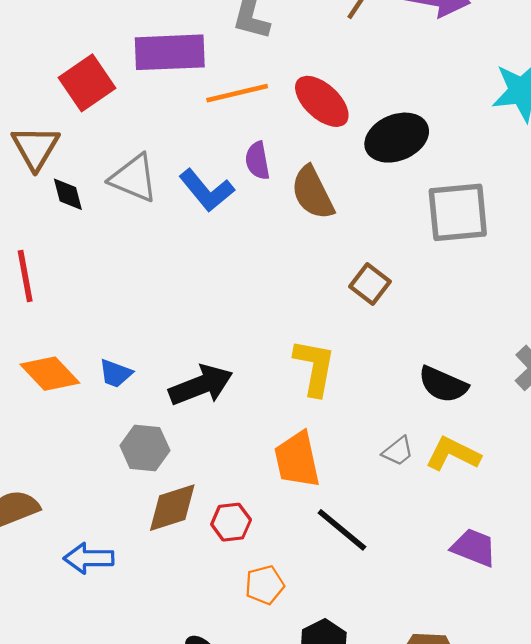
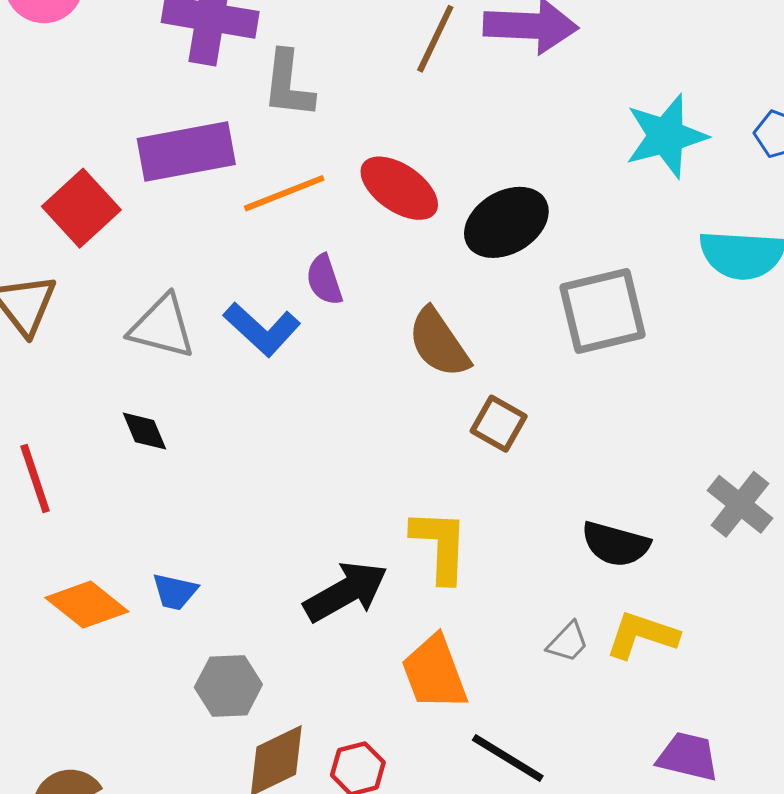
brown semicircle: (313, 193) -> (439, 343), moved
black diamond: (68, 194) -> (144, 431), moved
black arrow: (201, 385) -> (346, 592), moved

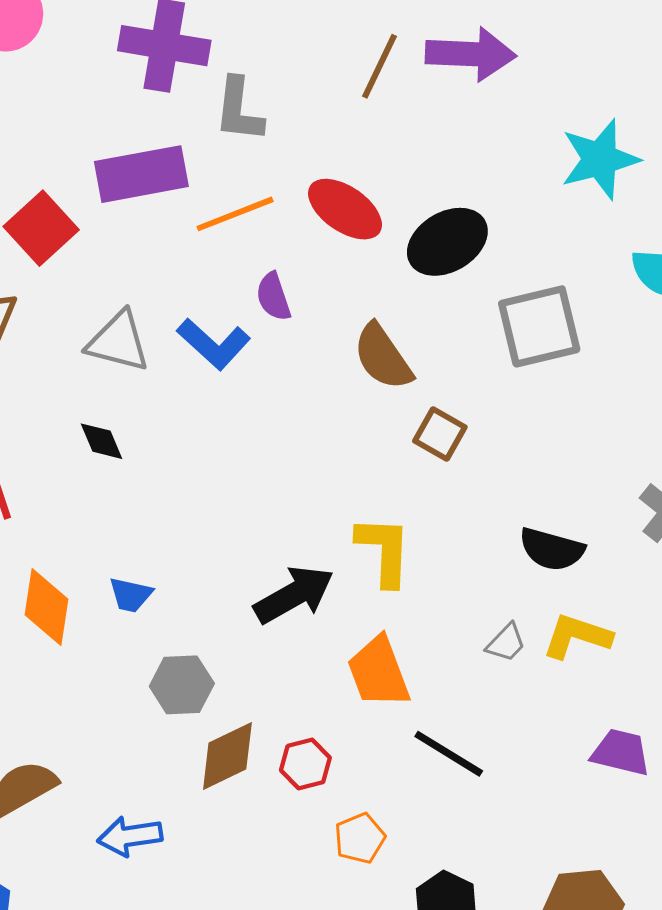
orange diamond: (87, 605) -> (47, 607), turned 60

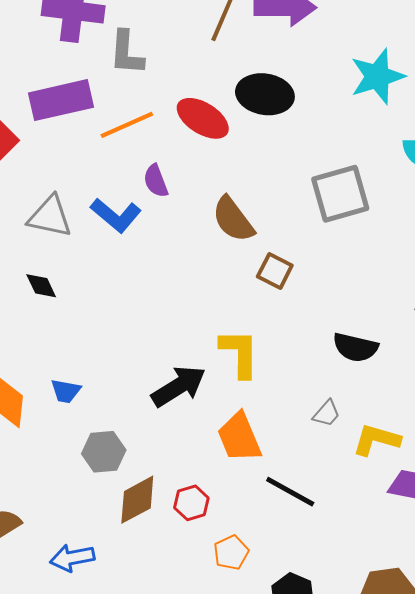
black ellipse: (447, 242) -> (265, 94), moved, turned 42
yellow L-shape: (577, 636) -> (376, 440), moved

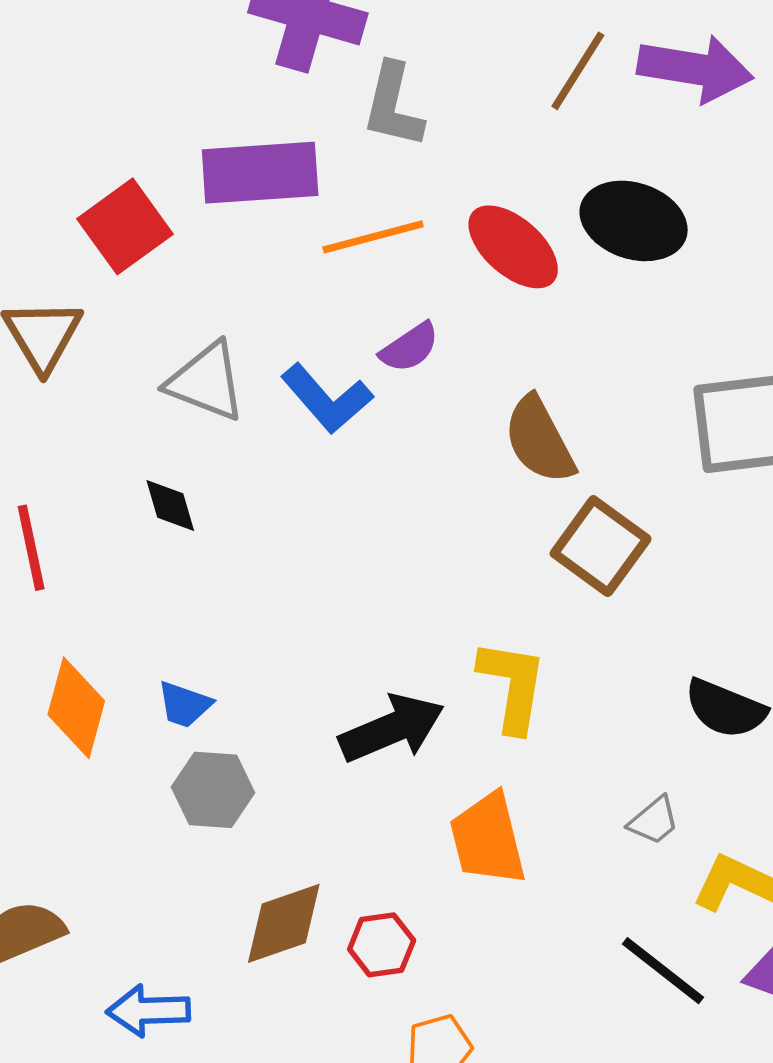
purple semicircle: (156, 181) -> (409, 347), turned -112
brown square: (275, 271) -> (601, 546), size x1.4
gray hexagon: (104, 452) -> (213, 790), moved
black line: (290, 492) -> (663, 971), moved

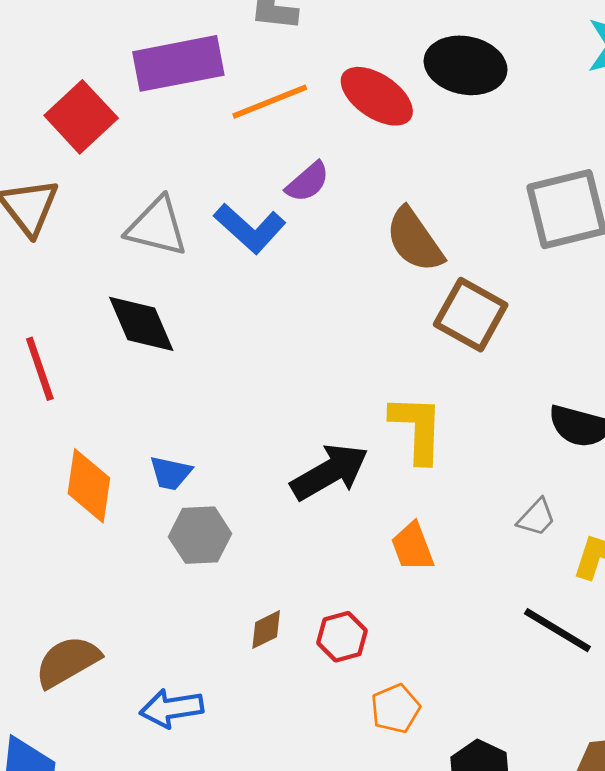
black diamond: (170, 506) -> (141, 324), size x1.6
orange trapezoid: (488, 839) -> (413, 547), size x0.7
brown diamond: (284, 923) -> (266, 630), size x0.6

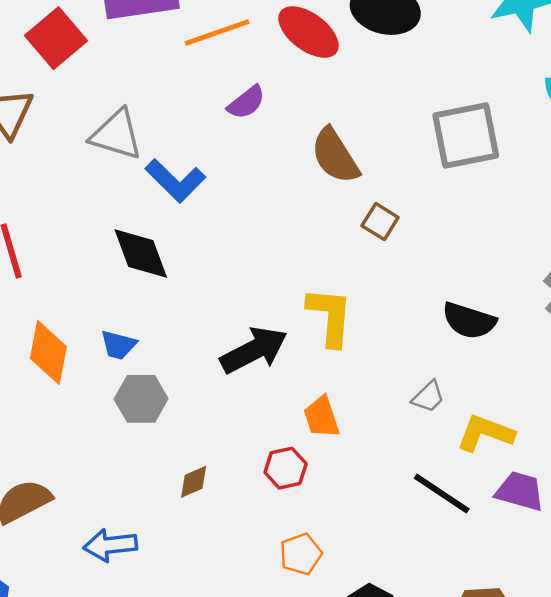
blue L-shape: (250, 228) -> (175, 181), moved
brown square: (471, 315) -> (380, 222), size x0.6
black diamond: (141, 324) -> (141, 254), moved
red hexagon: (342, 637) -> (286, 468), moved

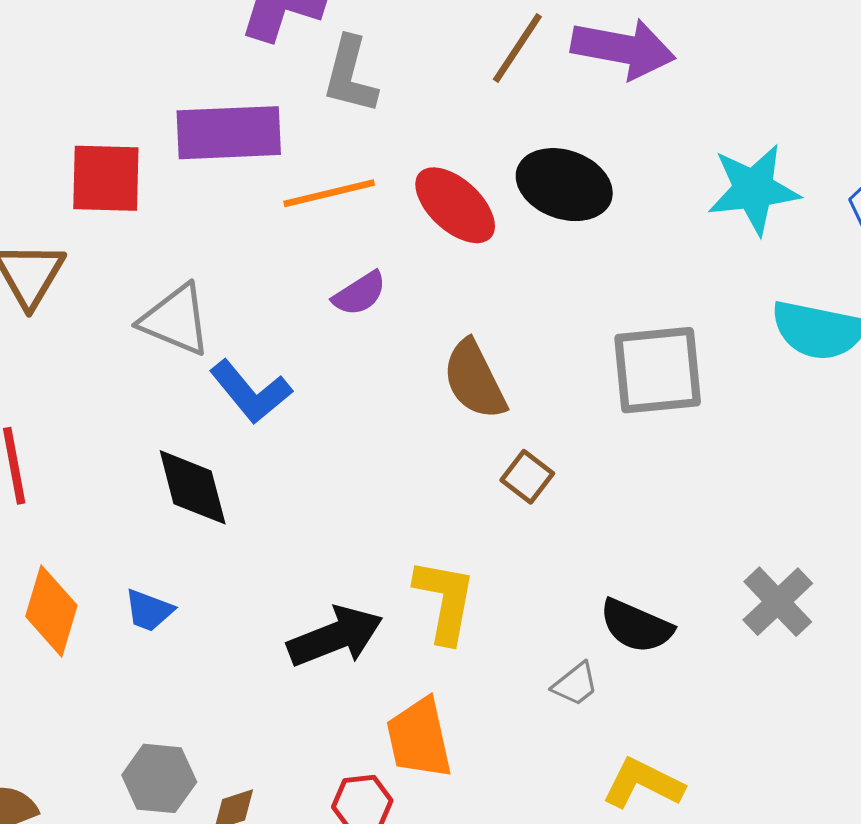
red square: (56, 38) -> (106, 178), turned 36
gray trapezoid: (428, 397) -> (575, 684), moved
gray hexagon: (141, 399) -> (159, 778), moved
orange trapezoid: (322, 417) -> (419, 738), size x1.4

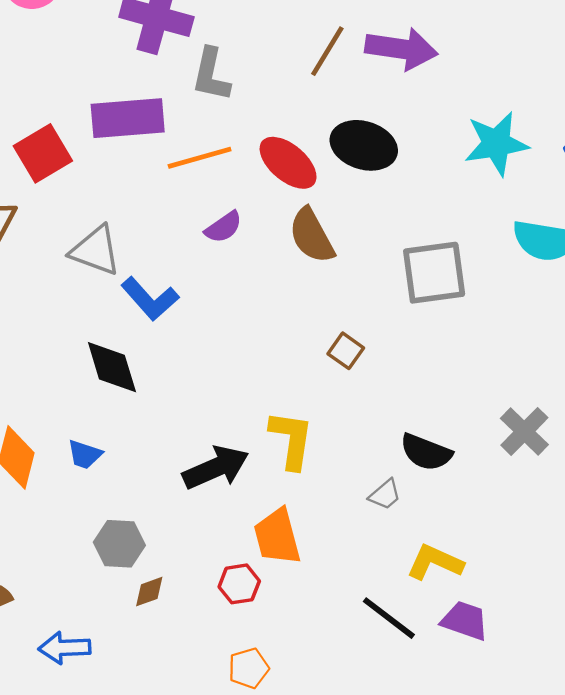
red square: (106, 178) -> (43, 153), turned -30
brown semicircle: (474, 380) -> (312, 236), moved
gray hexagon: (159, 778) -> (119, 544), moved

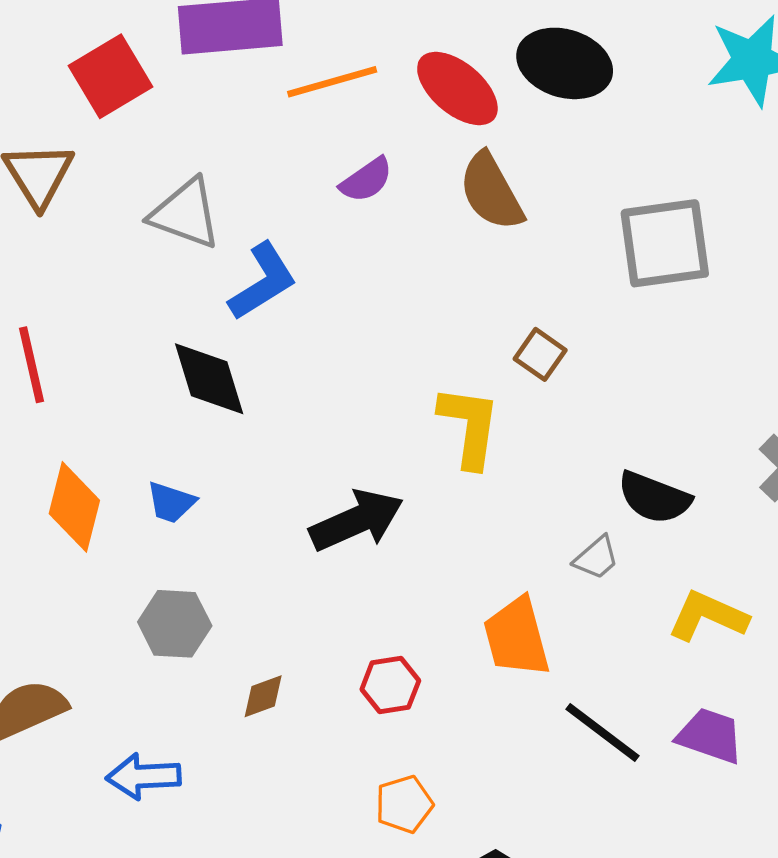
blue L-shape: (150, 299) -> (263, 282), turned -80
yellow L-shape: (291, 440) -> (469, 426), moved
orange trapezoid: (277, 537) -> (517, 637), moved
gray hexagon: (119, 544) -> (175, 624), moved
yellow L-shape: (435, 562) -> (708, 616), moved

